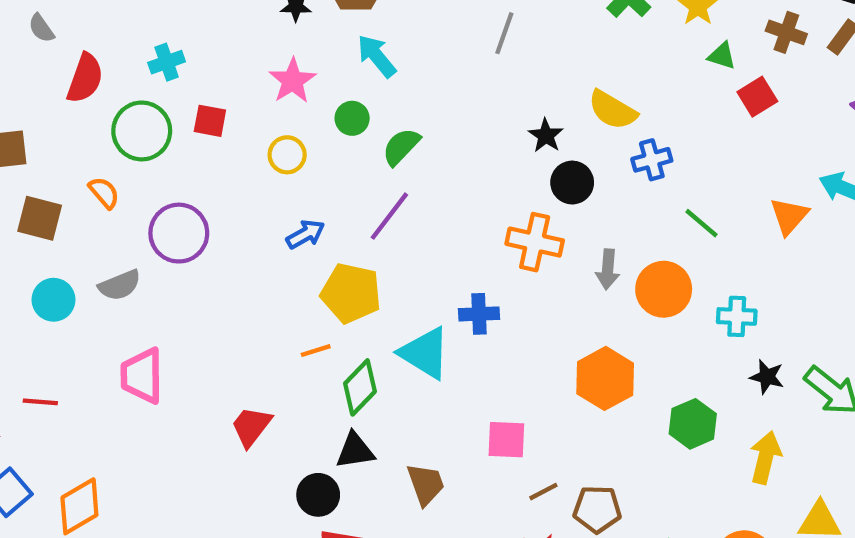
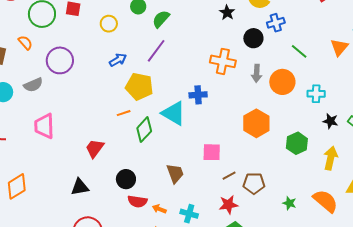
black circle: (572, 183) -> (253, 38), moved
black triangle: (355, 451) -> (80, 187), moved

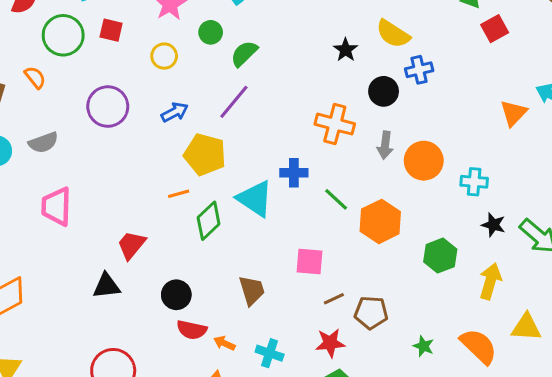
green line: (299, 51) -> (336, 199), moved
purple circle: (60, 60) -> (108, 107), moved
black triangle: (80, 187) -> (107, 286), moved

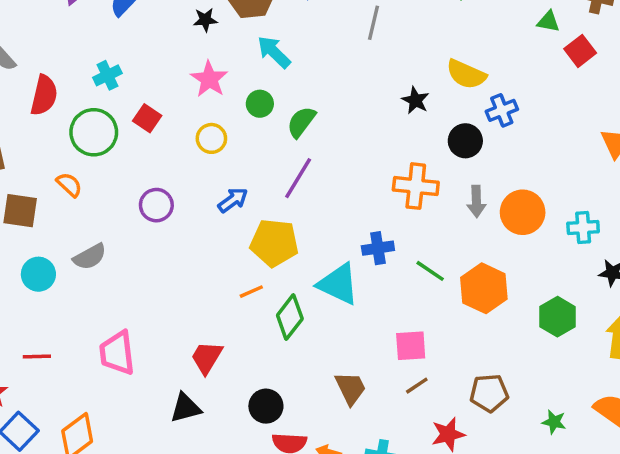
red square: (111, 30) -> (147, 118), turned 30
purple circle: (108, 107) -> (156, 205), size x0.7
pink trapezoid: (56, 206) -> (117, 353), moved
brown line: (334, 299) -> (417, 386), moved

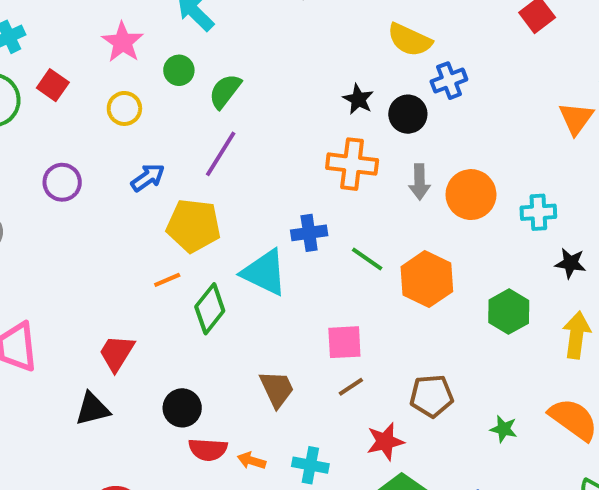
black star: (415, 100) -> (358, 99), moved

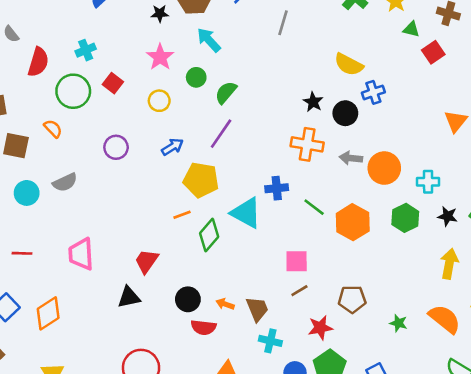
gray arrow: (419, 182) -> (351, 158), turned 95
green hexagon: (509, 312) -> (405, 218), moved
brown trapezoid: (277, 389) -> (257, 309), moved
orange arrow: (252, 461) -> (225, 304), moved

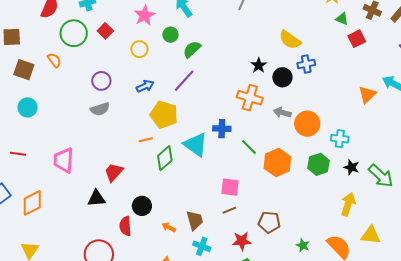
gray semicircle: (65, 182) -> (100, 109), moved
orange arrow: (225, 304) -> (169, 227), moved
red semicircle: (204, 327) -> (125, 226), moved, turned 72

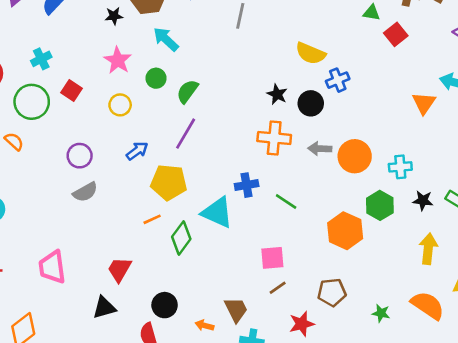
orange hexagon: (277, 162) -> (345, 231), moved

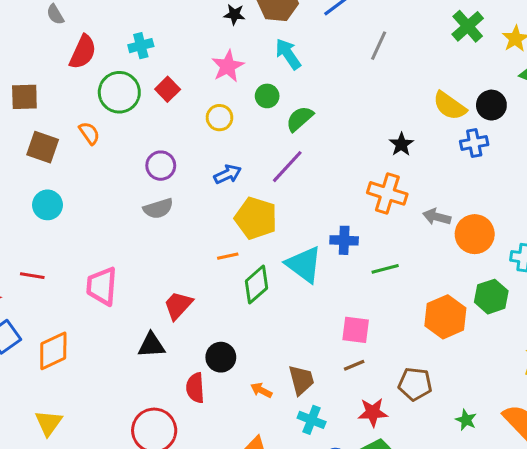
black circle: (311, 103) -> (491, 105), moved
green line: (286, 201) -> (385, 269), turned -60

